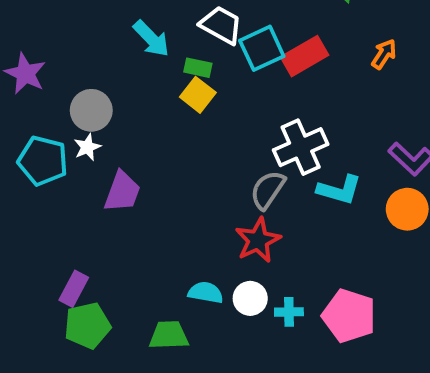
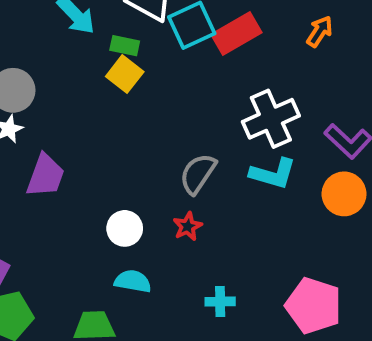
white cross: (301, 147) -> (271, 119), moved
red star: (258, 240) -> (188, 226), size x0.6
white circle: (250, 298) -> (125, 228), moved
pink pentagon: (349, 316) -> (314, 306), moved

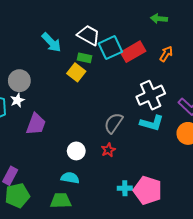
orange arrow: (320, 31) -> (166, 54), moved
green rectangle: (125, 46) -> (85, 58), moved
cyan semicircle: (133, 281) -> (70, 178), moved
pink pentagon: (314, 306) -> (148, 190), moved

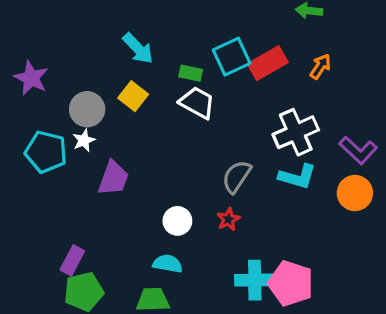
white trapezoid: (89, 35) -> (197, 103), moved
yellow square: (76, 72) -> (133, 96), moved
cyan cross: (125, 188) -> (255, 280), size x1.6

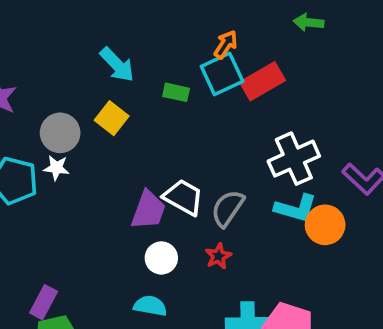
orange arrow: (320, 66) -> (226, 44), moved
white trapezoid: (197, 103) -> (183, 197), moved
white star: (84, 140) -> (56, 168), turned 30
purple trapezoid: (113, 178) -> (148, 210), moved
orange circle: (355, 193) -> (325, 225), moved

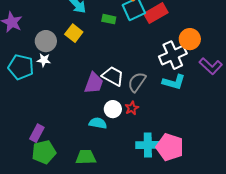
orange circle: (325, 225) -> (190, 39), moved
white circle: (161, 258) -> (113, 109), moved
cyan semicircle: (150, 306) -> (98, 123), moved

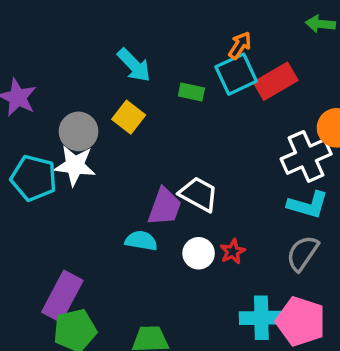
white star: (44, 60) -> (75, 165), size x1.6
gray semicircle: (137, 82) -> (302, 253), moved
cyan semicircle: (98, 123) -> (141, 241), moved
purple rectangle: (37, 133) -> (62, 296), size x1.5

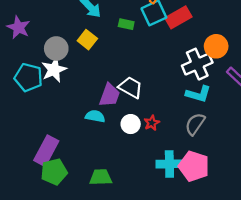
white star: (75, 165) -> (54, 70), turned -30

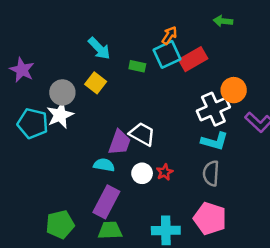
gray semicircle: (195, 124) -> (211, 173), turned -30
purple rectangle: (46, 151) -> (106, 202), moved
cyan cross: (169, 164) -> (166, 230), moved

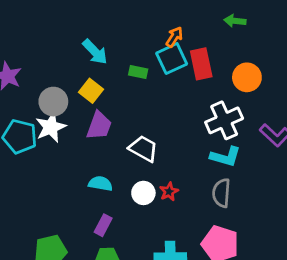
red rectangle: (193, 59) -> (201, 64), turned -72
orange circle: (234, 90) -> (247, 77), moved
purple trapezoid: (119, 142) -> (99, 126), moved
purple rectangle: (106, 202) -> (103, 225), size x0.6

